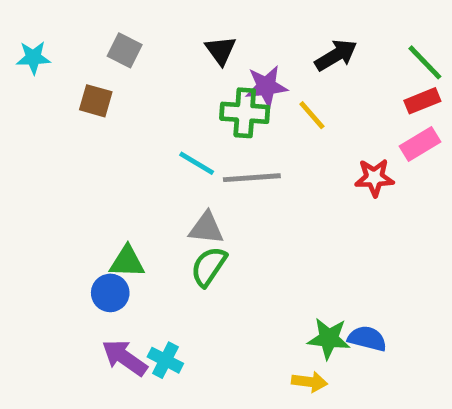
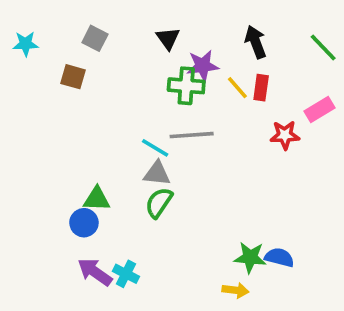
black arrow: (336, 55) -> (256, 42), turned -80
red rectangle: (422, 101) -> (261, 88), moved, turned -60
cyan line: (197, 163) -> (155, 148), moved

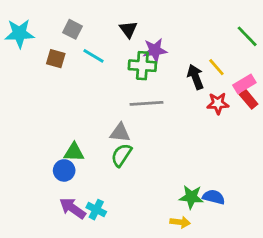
black arrow: (256, 42) -> (195, 77), moved
cyan star: (26, 44) -> (19, 34), size x1.5
yellow line: (237, 88) -> (216, 67), moved
red rectangle: (261, 88) -> (249, 99), moved, turned -48
cyan line: (155, 148) -> (93, 56), moved

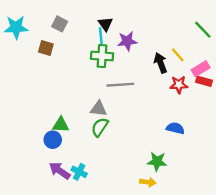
cyan line: (93, 56) -> (101, 37), moved, turned 54
green cross: (142, 66) -> (102, 56), moved
red rectangle: (249, 99) -> (204, 81), turned -35
blue semicircle: (214, 197) -> (175, 128), moved

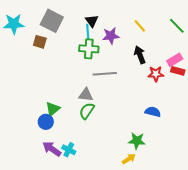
gray square: (60, 24) -> (52, 21), size x1.6
yellow line: (178, 55) -> (140, 26), moved
green triangle: (61, 125) -> (53, 109), turned -42
yellow arrow: (148, 182) -> (129, 159), turned -40

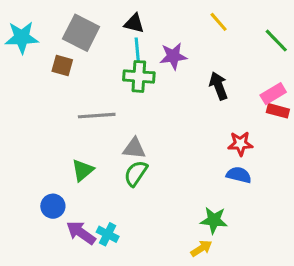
black triangle: (92, 21) -> (134, 23), moved, turned -40
yellow line: (140, 26) -> (219, 22), moved
gray line: (105, 74) -> (97, 116), moved
red star: (156, 74) -> (240, 144), moved
blue circle: (46, 122) -> (53, 206), moved

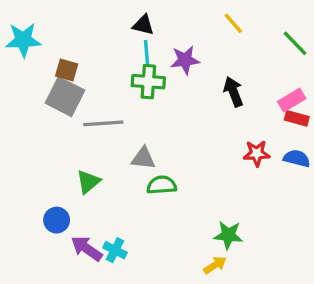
gray square: (81, 33) -> (65, 97), moved
green semicircle: (136, 173) -> (162, 185), moved, turned 52
blue semicircle: (239, 175) -> (297, 158), moved

